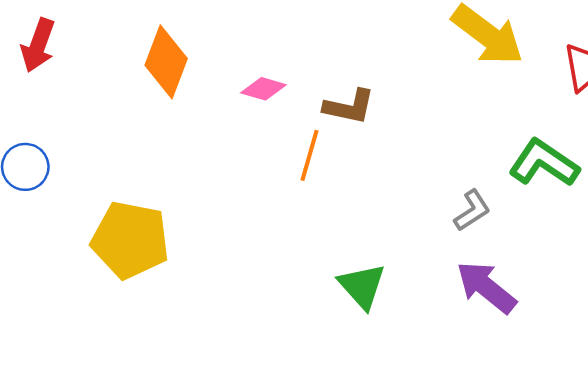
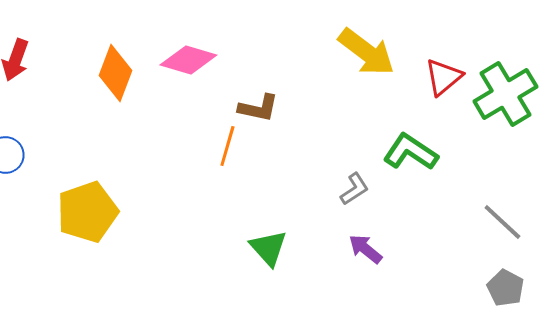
pink diamond: (263, 89) -> (188, 60), moved, size x1.6
yellow pentagon: (130, 240) -> (87, 212), turned -30
purple arrow: (486, 287) -> (365, 249), size x0.7

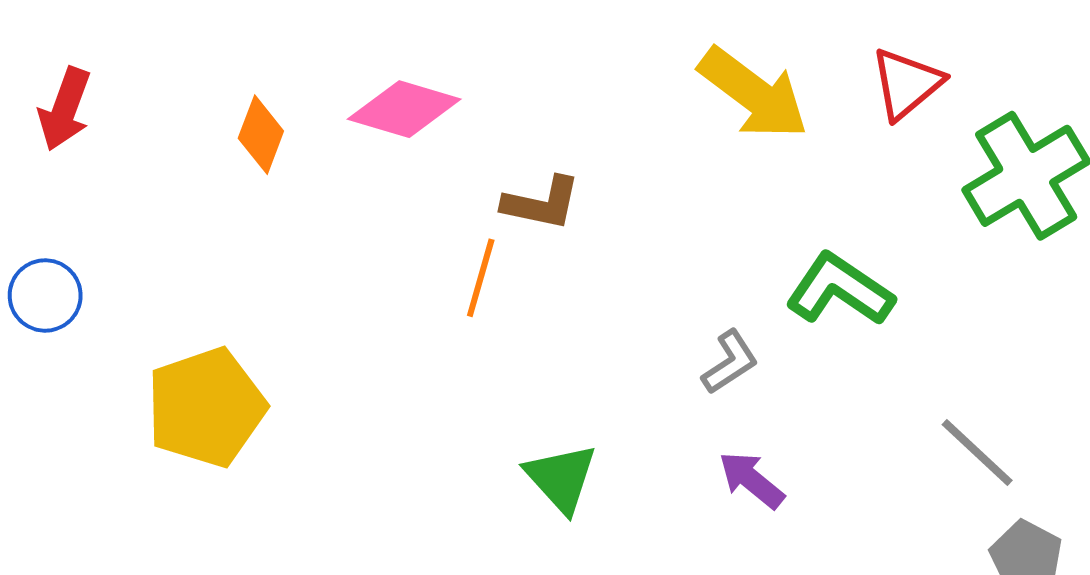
orange diamond: (115, 73) -> (261, 135), size x0.7
red triangle: (443, 77) -> (906, 84), moved
gray line: (502, 222) -> (977, 452), moved

